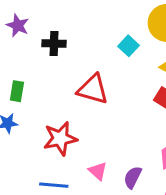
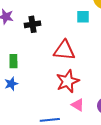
cyan square: (128, 46) -> (83, 17), turned -32
red star: (60, 138) -> (68, 81), moved

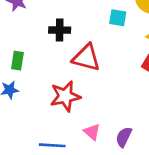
black cross: (32, 24) -> (60, 30), moved
red star: (68, 81) -> (65, 96), moved

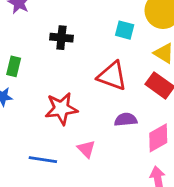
red triangle: (86, 58) -> (112, 76), moved
purple semicircle: (124, 137) -> (126, 120), moved, turned 54

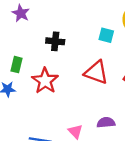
red star: (61, 109) -> (45, 81), moved, turned -30
purple semicircle: (126, 120) -> (106, 123), moved

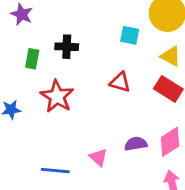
green rectangle: (17, 65) -> (32, 59), moved
red triangle: (96, 72) -> (120, 82), size x0.7

